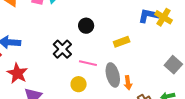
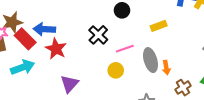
pink line: (88, 63) -> (125, 49), turned -30
red star: (17, 73) -> (56, 49), moved

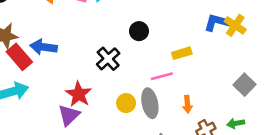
red star: (56, 49) -> (79, 94), moved
pink line: (125, 49) -> (162, 76), moved
gray ellipse: (150, 60) -> (150, 103), moved

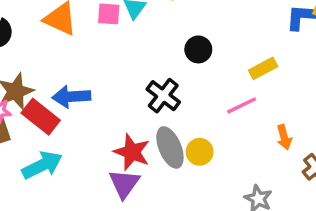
gray ellipse: (150, 103) -> (170, 147), moved

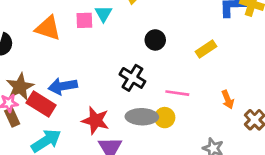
pink line: (242, 105) -> (177, 93), moved, turned 40
gray ellipse: (170, 147) -> (142, 117), turned -60
red star: (132, 152) -> (96, 120), moved

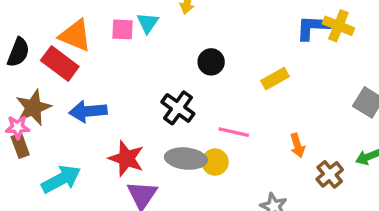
red rectangle: (41, 104) -> (60, 64), moved

